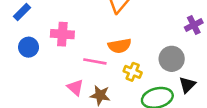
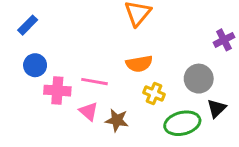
pink cross: (62, 34) -> (57, 91), moved
pink line: (95, 61) -> (95, 82), moved

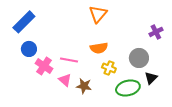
blue rectangle: (28, 25) -> (24, 22), size x1.6
pink cross: (57, 91) -> (44, 66), turned 30

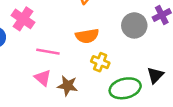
gray circle: (139, 58) -> (134, 25), moved
pink cross: (44, 66) -> (23, 19), moved

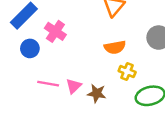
pink line: (48, 52) -> (48, 84), moved
pink triangle: (43, 78) -> (74, 86), turned 35

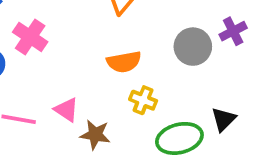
pink triangle: (74, 86) -> (66, 110), moved, turned -42

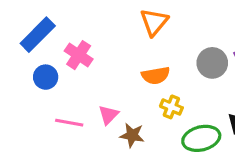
pink triangle: (66, 110) -> (108, 115), turned 40

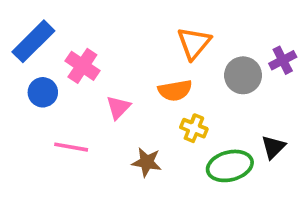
orange triangle: (154, 22) -> (194, 43), moved
pink triangle: (108, 115) -> (118, 107), moved

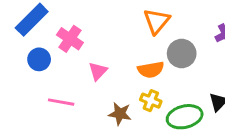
gray circle: (243, 75) -> (182, 54), moved
orange semicircle: (175, 90) -> (151, 70), moved
yellow cross: (194, 128) -> (151, 101), moved

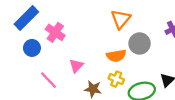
pink triangle: (98, 71) -> (76, 66), moved
pink line: (61, 102) -> (49, 80), turned 36

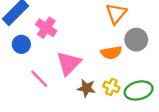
pink triangle: (76, 66) -> (69, 63), size x1.6
yellow cross: (116, 79) -> (111, 87), moved

